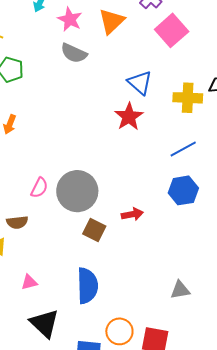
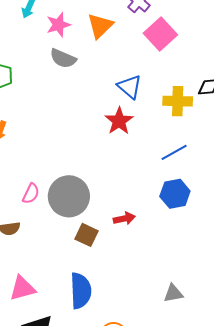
pink star: (70, 19) -> (58, 25), turned 30
pink triangle: (29, 282) -> (22, 288), size x1.6

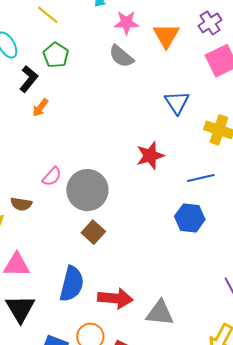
orange triangle: (100, 26) -> (166, 36), turned -32
red star: (119, 121) -> (150, 156), moved
red arrow: (124, 218) -> (115, 298), moved, size x1.6
gray triangle: (173, 293) -> (160, 313), size x1.4

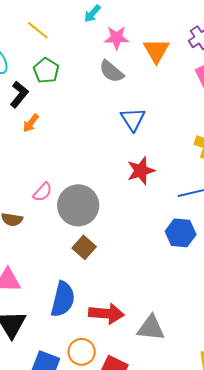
blue triangle: (177, 102) -> (133, 119), moved

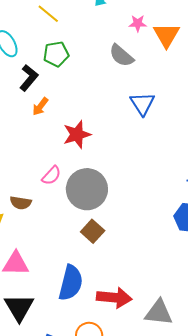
pink star: (117, 38) -> (138, 23), moved, size x0.7
green pentagon: (46, 71) -> (56, 54), turned 30
red star: (141, 171) -> (77, 134), moved

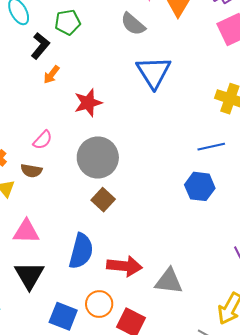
blue triangle: (142, 104) -> (154, 72), size x1.4
pink semicircle: (51, 175) -> (43, 140), moved

